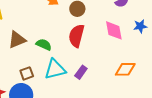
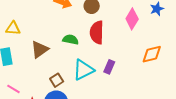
pink diamond: (114, 30) -> (132, 19), turned 55
green semicircle: (44, 45) -> (71, 40), moved

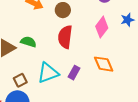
green semicircle: (71, 40) -> (28, 42), moved
orange diamond: (152, 54) -> (104, 64), moved, turned 75

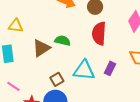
cyan triangle: (48, 73) -> (84, 70), turned 30

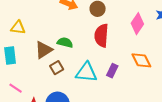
brown square: (57, 79) -> (57, 68), moved

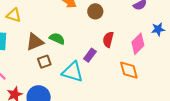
pink diamond: (137, 24) -> (138, 44), moved
red semicircle: (101, 36) -> (108, 39), moved, size x0.7
purple rectangle: (112, 71) -> (90, 55), moved

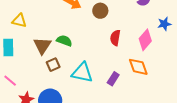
brown triangle: (35, 42) -> (42, 46), turned -30
purple rectangle: (90, 55) -> (113, 79), moved

